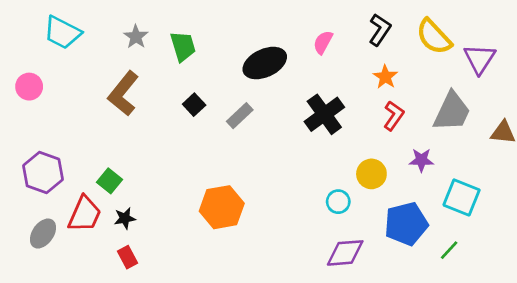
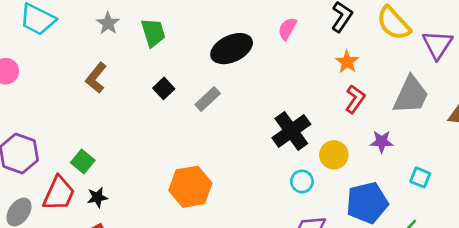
brown L-shape: (123, 94) -> (96, 78), size x0.7
black cross: (324, 114) -> (291, 131), moved
cyan square: (462, 197) -> (420, 177), size x0.6

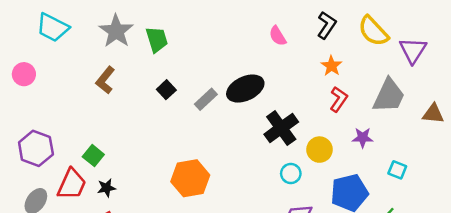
gray star: (108, 23) -> (116, 31), size x1.6
pink semicircle: (287, 29) -> (278, 36), turned -60
black ellipse: (232, 49) -> (245, 89), moved

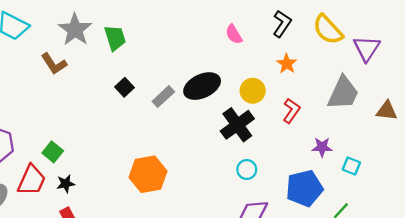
brown L-shape: (105, 80) -> (54, 64), moved, turned -72
red L-shape: (339, 99) -> (291, 111), moved
purple star: (363, 138) -> (322, 147), moved
yellow circle: (320, 150) -> (253, 91), moved

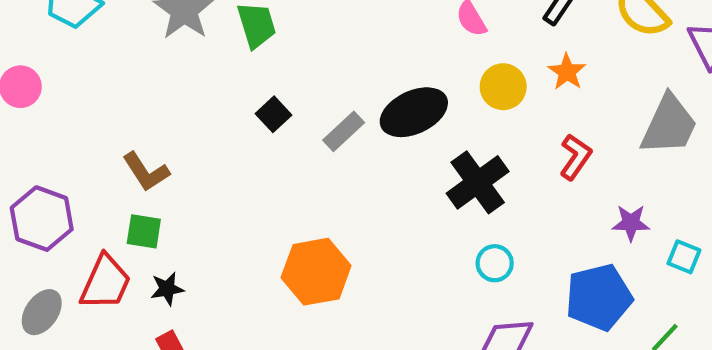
brown L-shape: (54, 64) -> (146, 172), moved
yellow circle: (253, 91) -> (503, 87), moved
green square: (53, 152) -> (144, 231), turned -30

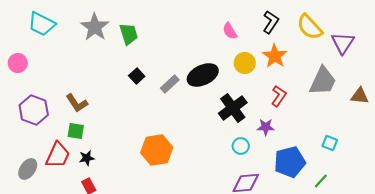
orange star: (567, 72) -> (275, 56), size x1.4
purple hexagon: (42, 219) -> (34, 110), moved
purple star: (631, 223) -> (266, 127), moved

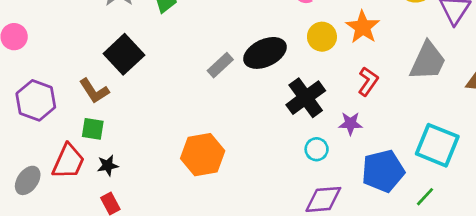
black square: (137, 76) -> (124, 54), moved, size x1.8
cyan square: (330, 143) -> (437, 145), size x2.0

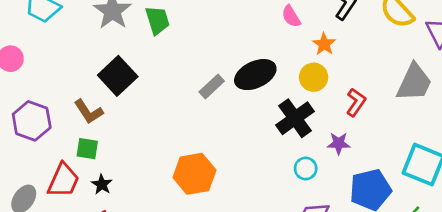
orange star: (363, 27) -> (324, 44), moved, size x0.7
yellow circle: (322, 37) -> (314, 77), moved
black star: (108, 166) -> (102, 184), turned -30

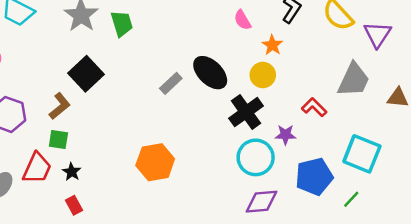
black ellipse: (255, 75) -> (210, 73), turned 69
red L-shape: (356, 102) -> (314, 107), moved, turned -80
brown L-shape: (89, 112) -> (60, 106), turned -96
cyan circle: (306, 169) -> (256, 157), size x1.8

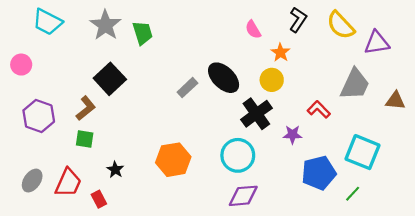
purple triangle: (377, 34) -> (377, 43), turned 48
cyan circle: (256, 157) -> (238, 155), moved
red trapezoid: (37, 168) -> (68, 183), moved
black star: (72, 172) -> (115, 170), moved
purple diamond: (262, 202) -> (243, 196), moved

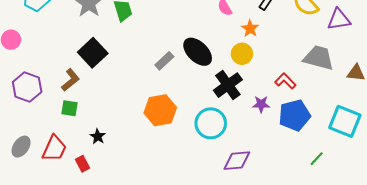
gray trapezoid: (355, 84) -> (319, 58), turned -100
cyan square: (363, 152) -> (345, 121), moved
orange hexagon: (173, 160) -> (160, 110), moved
blue pentagon: (319, 173) -> (294, 115), moved
purple diamond: (243, 196) -> (237, 161), moved

